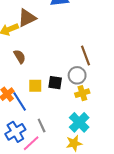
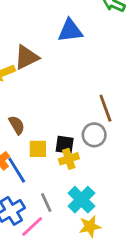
brown semicircle: (20, 57) -> (17, 125), moved
yellow cross: (82, 93) -> (69, 159), moved
cyan cross: (79, 122) -> (81, 200), moved

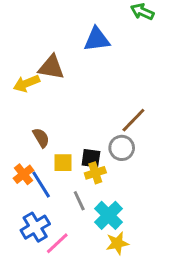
brown triangle: (27, 57) -> (51, 67), turned 36
brown line: (105, 108) -> (133, 120), turned 64
gray line: (46, 202) -> (79, 201), moved

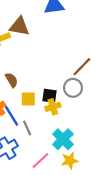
gray line: (79, 201) -> (27, 128), moved
pink line: (57, 243) -> (41, 160), moved

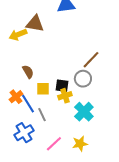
cyan cross: (63, 139) -> (84, 112), moved

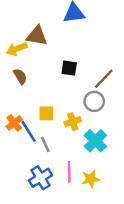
brown semicircle: (28, 72) -> (20, 76), moved
black square: (62, 86) -> (69, 68), moved
blue cross: (24, 133) -> (41, 178), moved
pink line: (54, 144) -> (69, 172), moved, turned -48

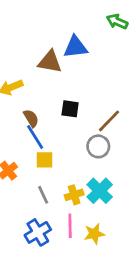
brown triangle: (37, 36) -> (50, 62), moved
brown semicircle: (20, 76) -> (31, 118), moved
yellow cross: (73, 122) -> (74, 195), moved
blue line: (29, 131) -> (35, 137), moved

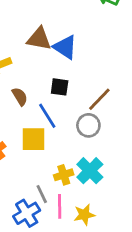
blue triangle: (75, 47) -> (65, 47), moved, turned 40
blue line: (35, 137) -> (47, 116), moved
yellow square: (45, 160) -> (34, 139), size x1.4
gray line: (43, 195) -> (42, 194), moved

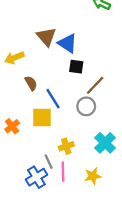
brown triangle: (39, 39) -> (46, 37), turned 40
black square: (60, 87) -> (76, 67), moved
cyan cross: (90, 171) -> (105, 143), moved
yellow star: (84, 215) -> (93, 176), moved

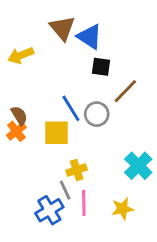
brown semicircle: (31, 83) -> (19, 116), moved
gray circle: (86, 106) -> (97, 114), moved
orange cross: (12, 126) -> (16, 131), moved
yellow cross: (66, 146) -> (77, 170), moved

